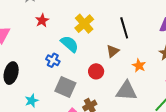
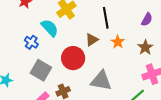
orange star: (139, 66) -> (118, 42), moved
red circle: (96, 71) -> (73, 58), size x1.5

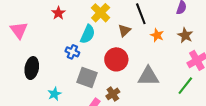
cyan semicircle: (50, 28) -> (88, 34), turned 78
brown triangle: (92, 40) -> (124, 30), moved

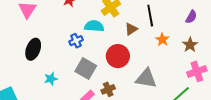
cyan semicircle: (88, 34) -> (94, 26), turned -120
blue cross: (72, 52) -> (76, 41), turned 32

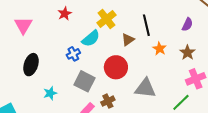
cyan semicircle: (94, 26) -> (91, 38), turned 138

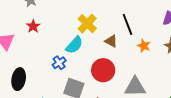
red star: (65, 14) -> (33, 26), moved
brown triangle: (128, 40) -> (111, 41), turned -48

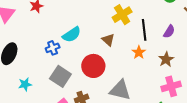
yellow cross: (87, 24) -> (122, 15), moved
black line: (127, 24) -> (144, 30), moved

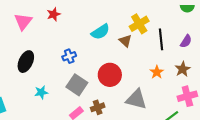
cyan semicircle: (72, 35) -> (100, 32), moved
brown triangle: (108, 40) -> (125, 41), moved
orange star: (139, 52) -> (157, 72), moved

